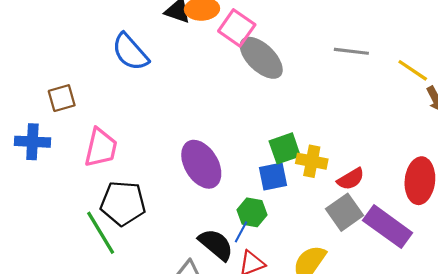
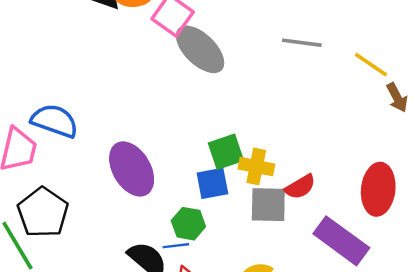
blue semicircle: (130, 52) -> (55, 121), moved, turned 150
black pentagon: (123, 203) -> (43, 212), turned 30
gray square: (345, 212) -> (268, 205), moved, turned 36
blue line: (241, 232) -> (176, 246), turned 55

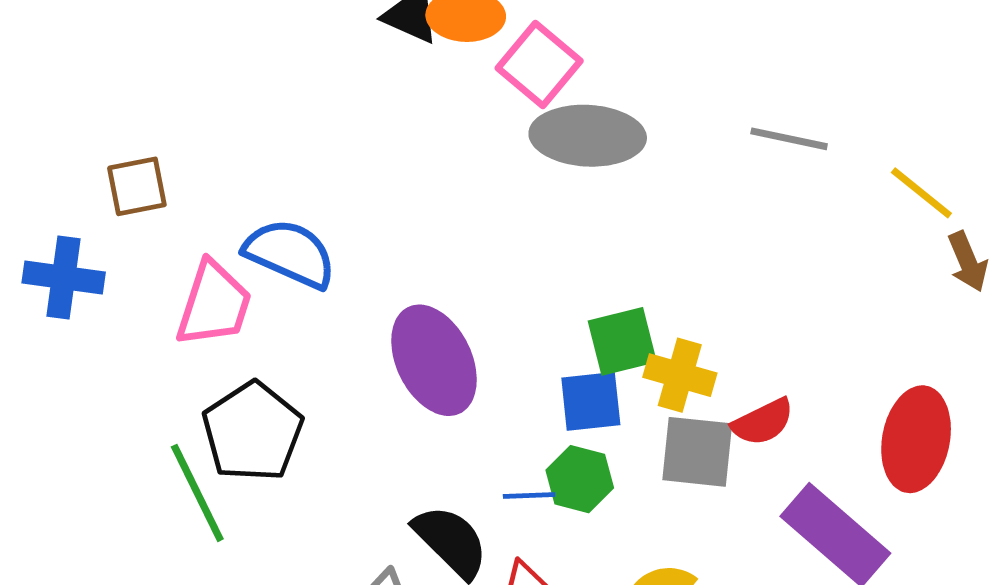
gray ellipse: (200, 49) -> (588, 136), turned -46
green hexagon: (188, 224) -> (580, 479), moved
blue line: (176, 246) -> (529, 496), moved

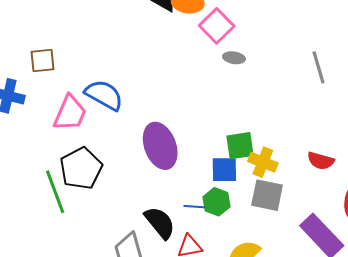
gray ellipse: (588, 136) -> (234, 58), size x0.5
gray line: (789, 139) -> (319, 67), turned 56
red semicircle: (763, 422) -> (321, 161), moved, turned 36

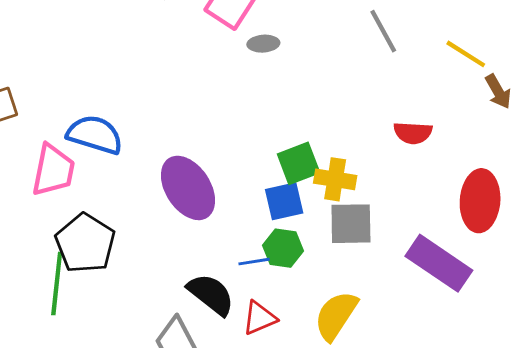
red semicircle: (321, 161) -> (413, 133), moved
green line: (55, 192) -> (57, 284), turned 39

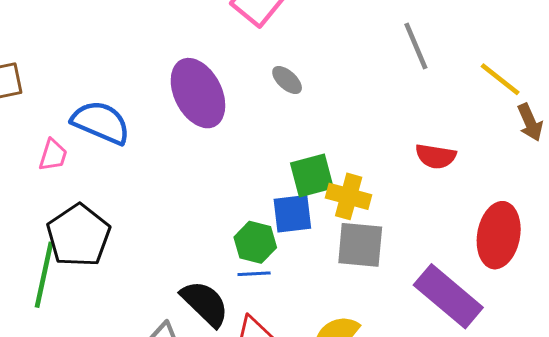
gray ellipse: (263, 44) -> (287, 80), moved, turned 40
pink trapezoid: (53, 170) -> (53, 155), size x0.6
purple ellipse: (188, 188) -> (198, 93), moved
green hexagon: (283, 248) -> (255, 242), moved

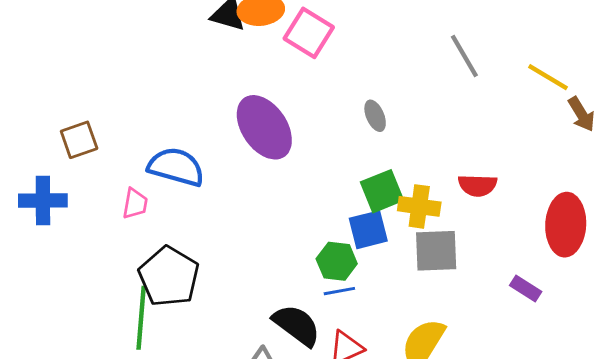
gray ellipse: (287, 80) -> (375, 116), moved, turned 32
red semicircle: (436, 156) -> (478, 185), moved
purple rectangle: (448, 296) -> (526, 289), size x0.5

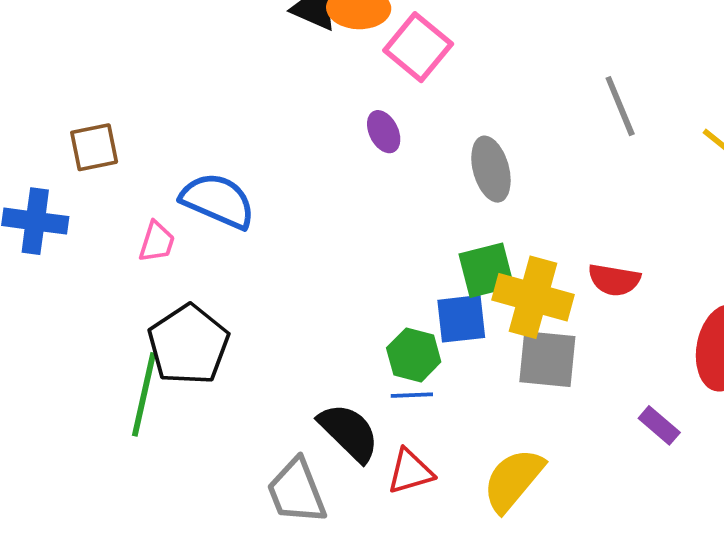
gray ellipse: (375, 116) -> (491, 169), size x1.5
purple ellipse: (264, 127) -> (384, 132), moved, size x0.5
yellow cross: (419, 206) -> (533, 297), size x1.4

